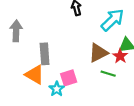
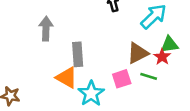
pink square: (69, 78) -> (122, 79), moved
cyan star: (57, 89) -> (91, 93), size x1.5

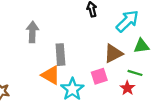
red star: (162, 57) -> (127, 88), moved
green line: (149, 76) -> (135, 73), moved

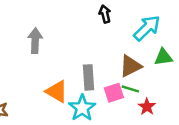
gray rectangle: (60, 55) -> (88, 77), moved
green line: (135, 73) -> (130, 89), moved

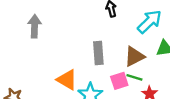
gray arrow: (35, 41) -> (34, 26), moved
gray rectangle: (88, 77) -> (98, 53), moved

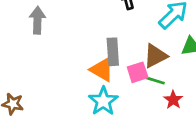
orange triangle: (67, 80) -> (102, 70), moved
pink square: (119, 81) -> (138, 72), moved

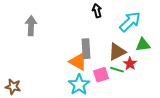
pink square: (138, 72) -> (101, 75), moved
red star: (173, 100) -> (130, 64), moved

